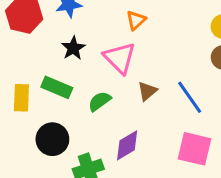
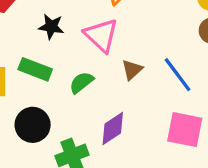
black star: (73, 48) -> (51, 27), turned -30

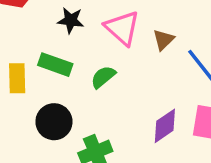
brown triangle: (132, 70) -> (163, 40), moved
purple diamond: (113, 128) -> (165, 126), moved

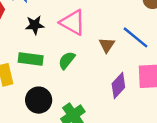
brown triangle: (163, 40) -> (107, 45), moved

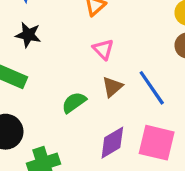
pink triangle: (73, 22) -> (103, 49), moved, size x0.6
green semicircle: (67, 60) -> (74, 102), moved

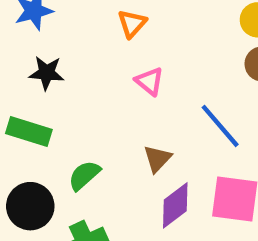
brown triangle: (112, 87) -> (157, 159), moved
green semicircle: (74, 102) -> (84, 175), moved

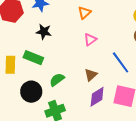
pink triangle: (149, 81) -> (90, 39), turned 40

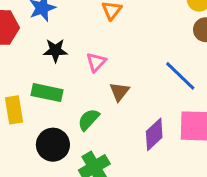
pink triangle: (90, 39) -> (96, 62), moved
brown triangle: (91, 75) -> (119, 92), moved

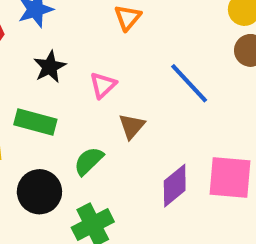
black star: (55, 50) -> (50, 67), turned -30
blue line: (180, 76) -> (189, 83), moved

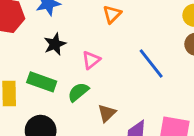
brown triangle: (132, 126) -> (107, 113), moved
green semicircle: (89, 161) -> (78, 92), moved

